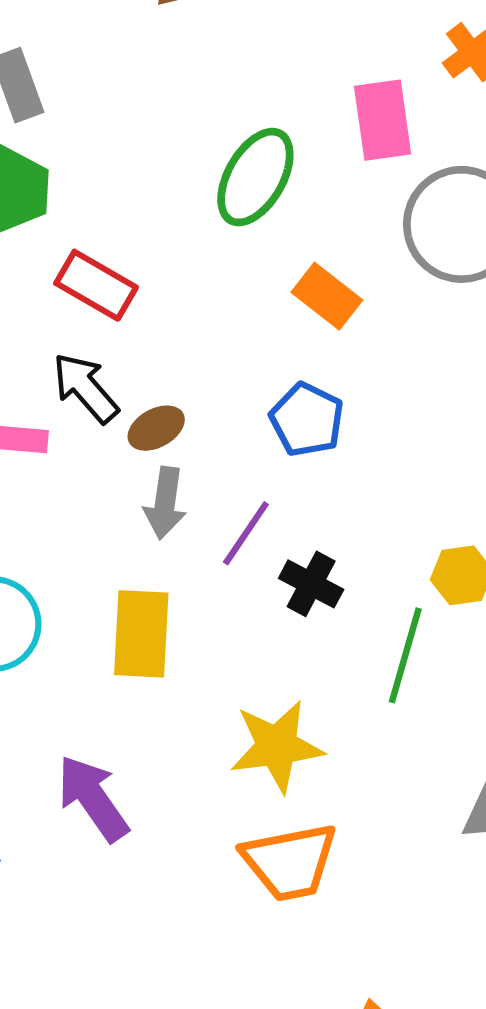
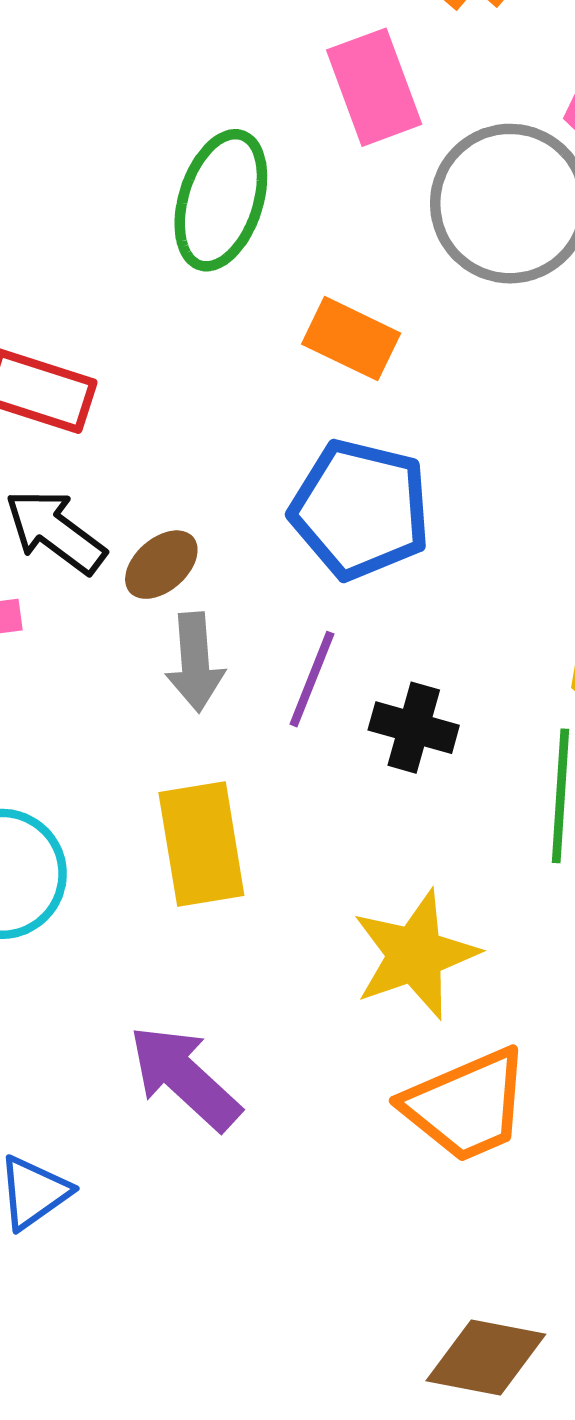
blue pentagon: (307, 420) -> (360, 509), size x1.4

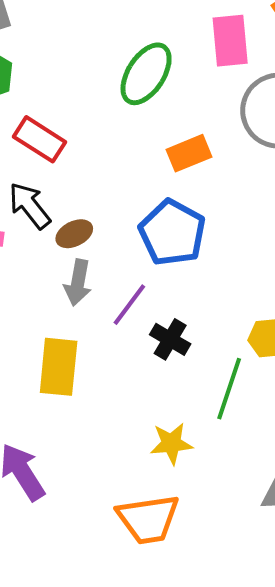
orange rectangle: (351, 339) -> (189, 153), turned -63
yellow star: (415, 955) -> (171, 443), moved, size x0.7

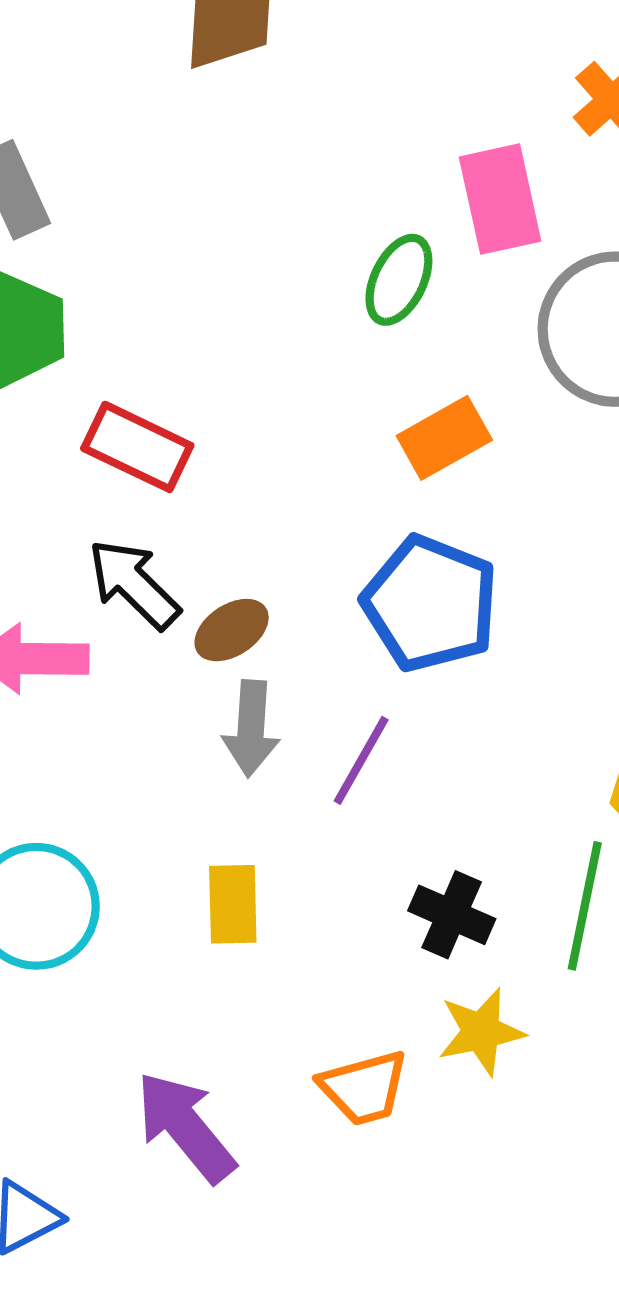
green ellipse: (146, 74) -> (399, 280), moved, size x0.7
black cross: (170, 339) -> (452, 915), moved
yellow rectangle: (59, 367) -> (233, 904), size x0.7
orange trapezoid: (148, 519) -> (364, 1088), moved, size x0.7

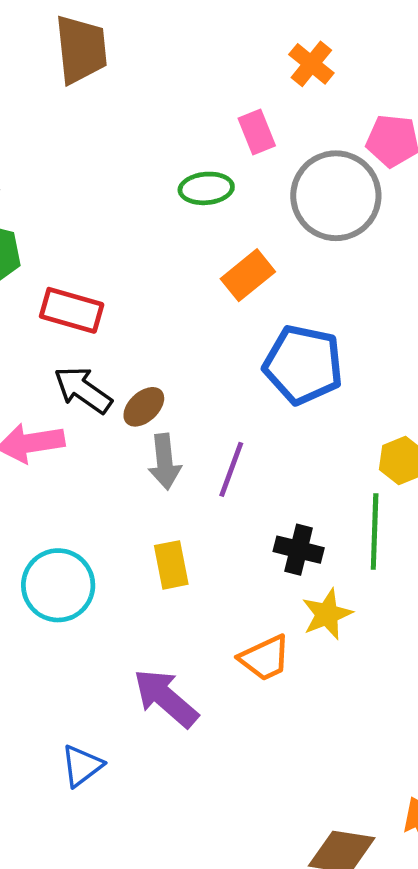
pink rectangle: (500, 199) -> (257, 132), size x0.7
green ellipse: (399, 280) -> (206, 188), turned 69
blue pentagon: (430, 603) -> (303, 365), moved

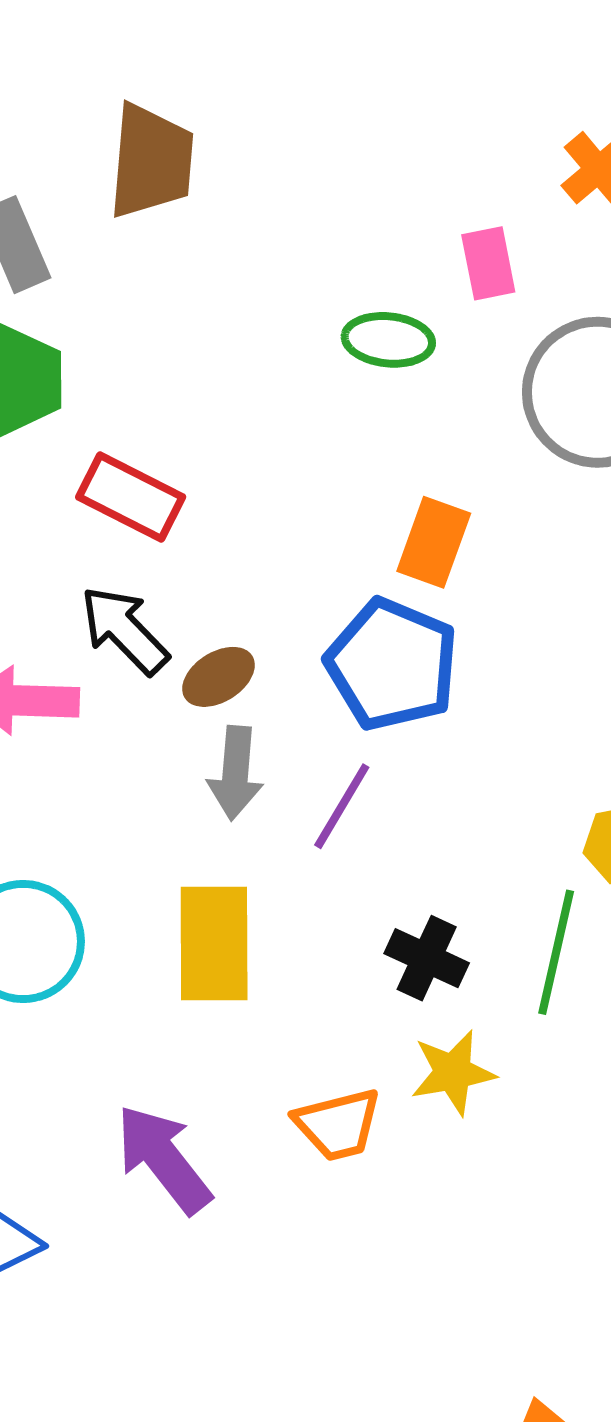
brown trapezoid: (81, 49) -> (151, 161), moved
orange rectangle: (248, 275) -> (434, 542), moved, turned -42
blue pentagon: (303, 365) -> (392, 664), moved
yellow rectangle: (171, 565) -> (214, 944), size x1.5

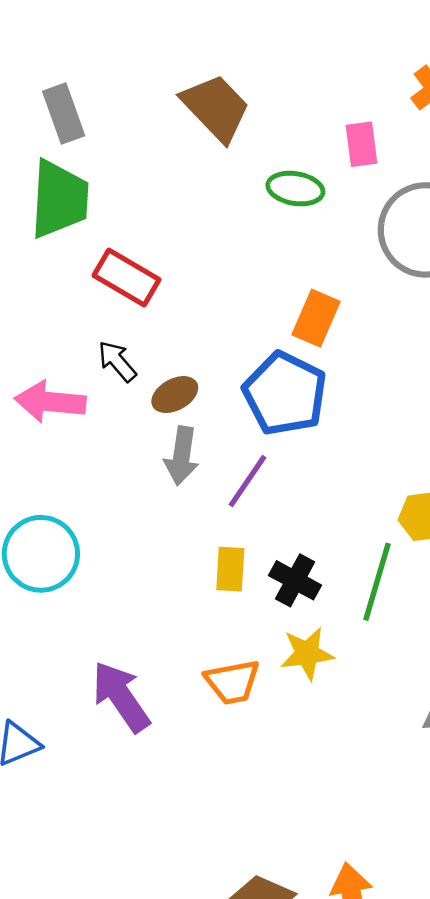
brown trapezoid: (151, 161) -> (216, 108), moved, turned -52
black arrow: (124, 630) -> (117, 361), size x0.7
yellow rectangle: (214, 944) -> (230, 569), moved, size x0.6

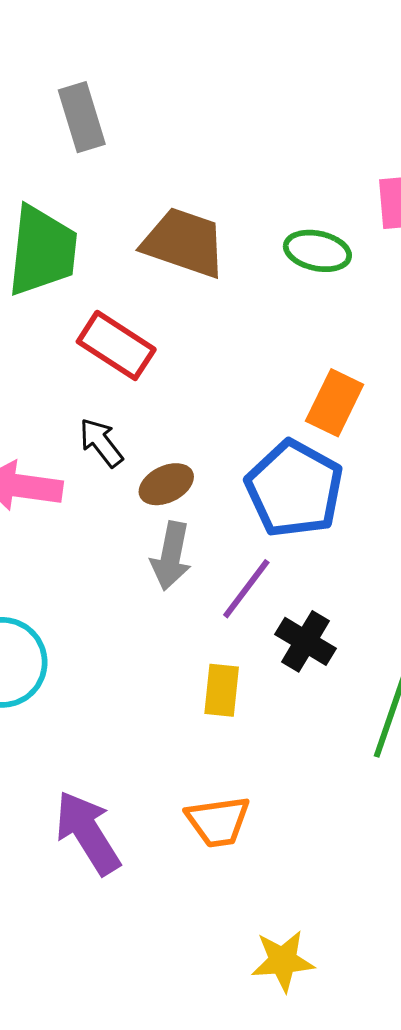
brown trapezoid: (216, 108) -> (184, 243), moved, turned -30
gray rectangle: (64, 114) -> (82, 117), moved
black cross: (295, 580) -> (305, 641), moved
yellow star: (307, 654) -> (283, 961), moved

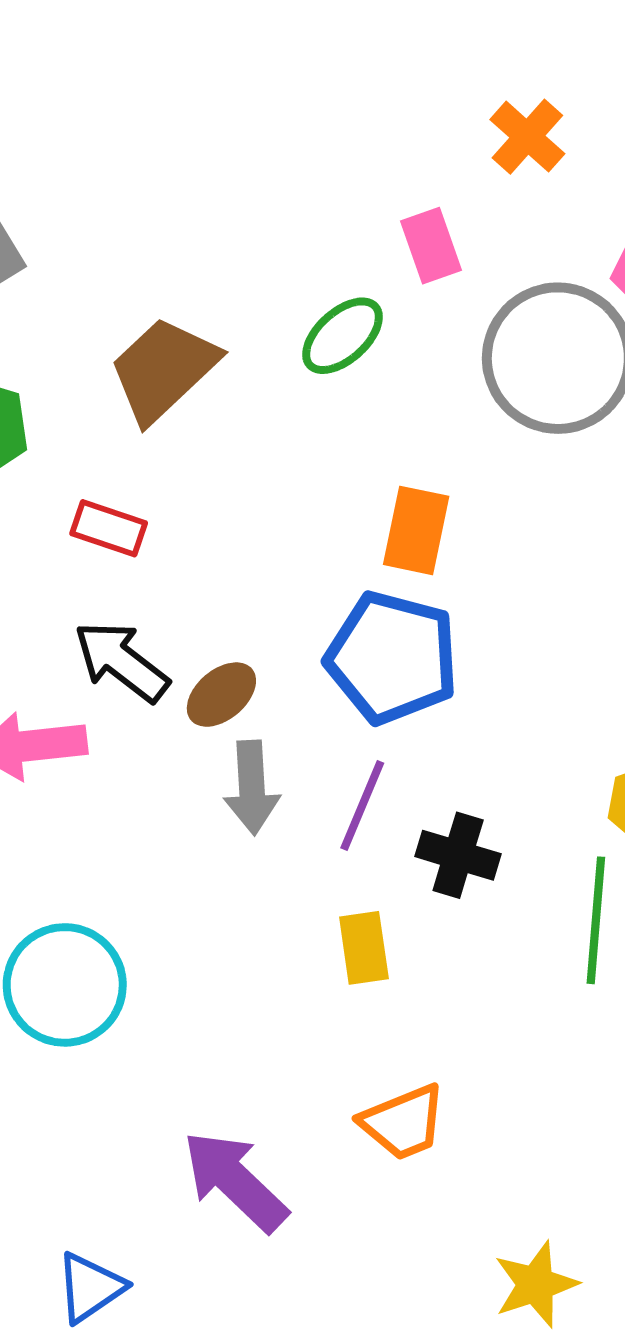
brown trapezoid: (184, 243) -> (163, 370), turned -48
green ellipse: (317, 251) -> (343, 336), turned -40
red rectangle: (116, 345) -> (109, 528), size x0.7
black arrow: (101, 442) -> (121, 661), size x1.4

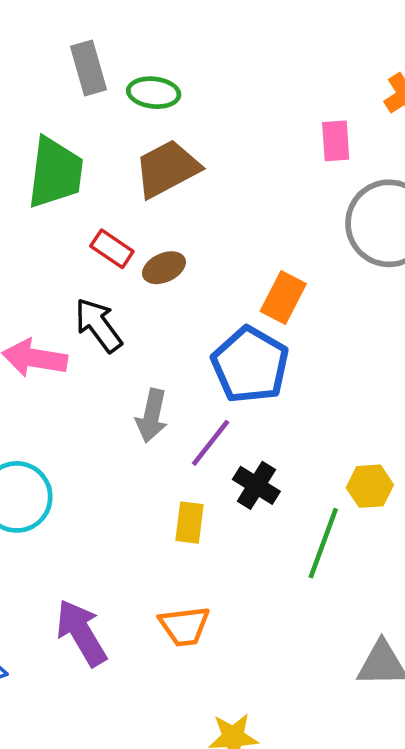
green ellipse: (343, 336) -> (154, 93), moved, turned 33
brown ellipse: (221, 695) -> (164, 268), moved

